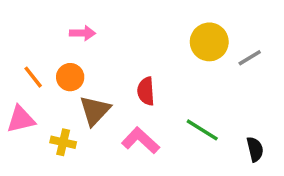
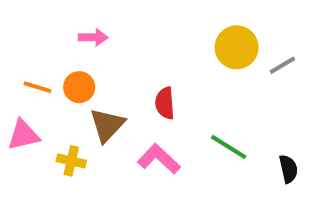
orange line: (33, 77) -> (37, 87), turned -35

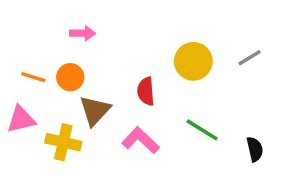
yellow circle: (237, 47) -> (193, 61), moved
yellow cross: (71, 161) -> (63, 142), size x1.4

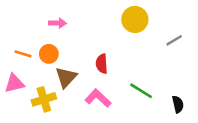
yellow circle: (193, 61) -> (135, 19), moved
yellow cross: (63, 142) -> (44, 99), turned -30

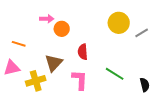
yellow circle: (135, 19) -> (119, 23), moved
orange circle: (49, 54) -> (62, 29), moved
pink L-shape: (98, 98) -> (80, 80), turned 50

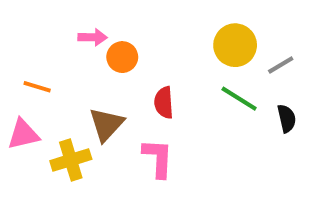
green line: (115, 74) -> (239, 99), moved
black semicircle: (145, 85) -> (287, 118), moved

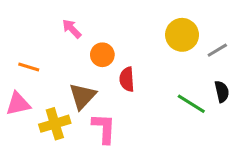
pink arrow: (93, 37) -> (72, 29), turned -135
orange circle: (122, 57) -> (102, 55), moved
green line: (239, 99) -> (191, 104), moved
pink L-shape: (158, 158) -> (104, 128), moved

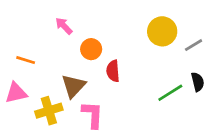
green line: (191, 104) -> (170, 93), turned -64

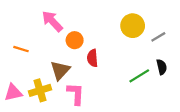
pink arrow: (64, 26) -> (52, 21), size x1.5
pink triangle: (16, 93) -> (13, 93), moved

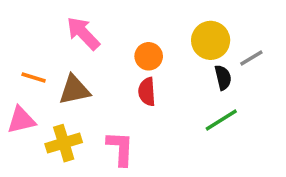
orange circle: (75, 40) -> (149, 56), moved
black semicircle: (162, 67) -> (223, 78), moved
brown triangle: (60, 70) -> (74, 90), moved, turned 35
pink triangle: (13, 93) -> (21, 120), moved

